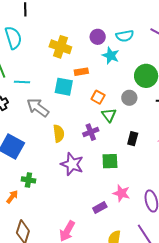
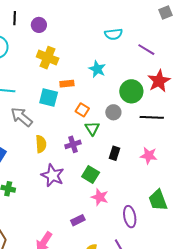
cyan semicircle: (125, 36) -> (113, 34), moved
purple circle: (98, 37) -> (39, 25), moved
green square: (110, 161) -> (91, 175), turned 30
pink star: (121, 193) -> (100, 197), moved

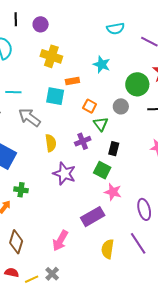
black rectangle: (115, 153) -> (114, 149), moved
purple rectangle: (78, 220) -> (93, 217), size x1.6

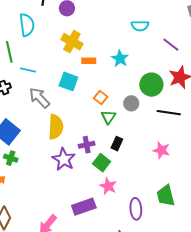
orange rectangle: (72, 81) -> (89, 61), moved
purple cross: (83, 141) -> (87, 145), moved
yellow semicircle: (51, 143) -> (56, 127), size x1.4
green cross: (21, 190) -> (11, 158), moved

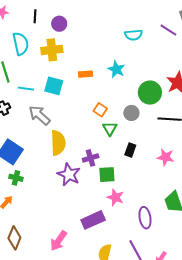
yellow cross: (72, 42) -> (52, 50), moved, turned -30
purple line: (171, 45) -> (168, 30), moved
cyan square: (68, 81) -> (54, 86), moved
black rectangle: (117, 144) -> (130, 150), moved
green square: (102, 163) -> (107, 175), turned -36

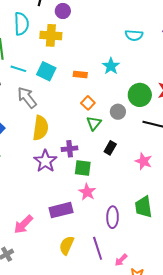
orange rectangle: (85, 74) -> (80, 74), moved

